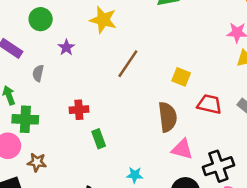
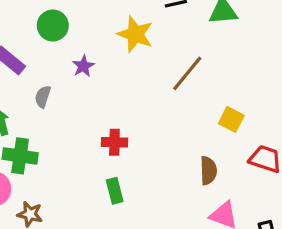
brown line: (128, 64) -> (187, 73), moved
red cross: (79, 110) -> (114, 142), moved
brown semicircle: (168, 117) -> (208, 171), size x0.7

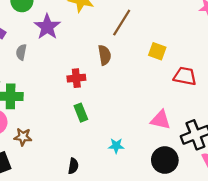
purple star: (83, 66) -> (47, 27), size x1.6
brown semicircle: (208, 171) -> (105, 55), moved

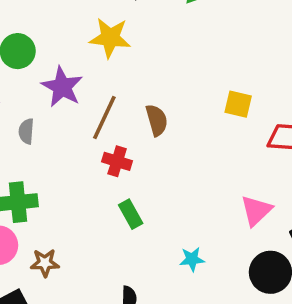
brown line: (122, 23) -> (104, 117), moved
red cross: (76, 78) -> (117, 161), turned 30
pink triangle: (161, 120) -> (256, 211), turned -50

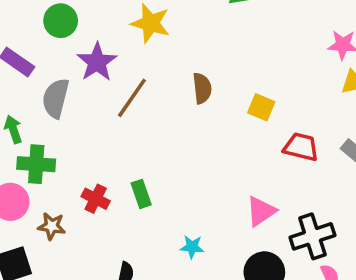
brown semicircle: (157, 120) -> (202, 88), moved
gray semicircle: (26, 131) -> (56, 98), size x1.6
red cross: (117, 161) -> (96, 199), moved

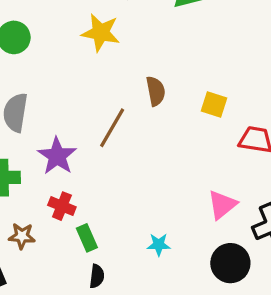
purple star: (97, 62) -> (57, 156), moved
brown line: (132, 98) -> (112, 128), moved
green rectangle: (141, 194) -> (87, 238), moved

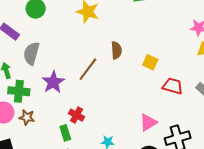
red cross: (62, 206) -> (77, 115), moved
brown star: (22, 236) -> (27, 117), moved

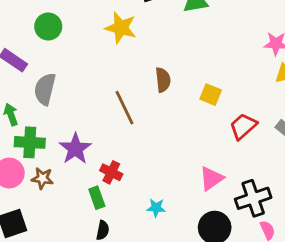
brown line: (88, 69) -> (124, 108), turned -60
purple star: (53, 82) -> (75, 149), moved
red trapezoid: (173, 86) -> (243, 126), turned -55

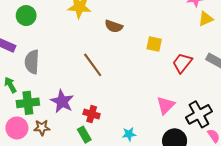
brown semicircle: (163, 80) -> (114, 26), moved, turned 126

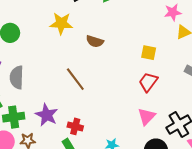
yellow square: (154, 44) -> (149, 53), moved
red trapezoid: (182, 63) -> (148, 82), moved

